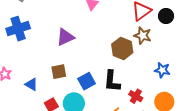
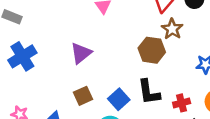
brown star: (143, 36) -> (172, 29), turned 30
red cross: (136, 96) -> (182, 103), turned -32

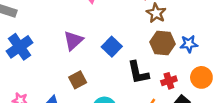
brown hexagon: (152, 50) -> (163, 43), moved
blue square: (119, 99) -> (112, 47), moved

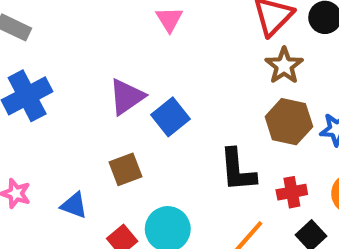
blue square: (112, 47) -> (171, 117), moved

